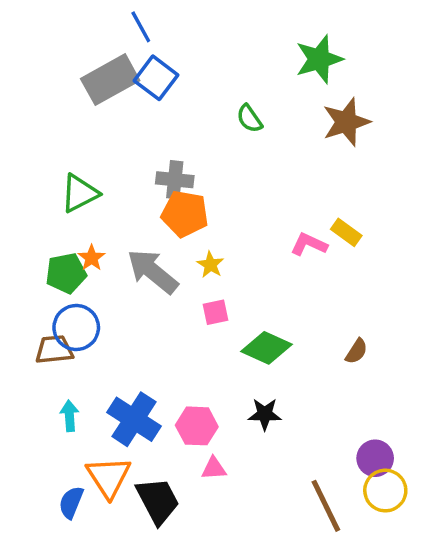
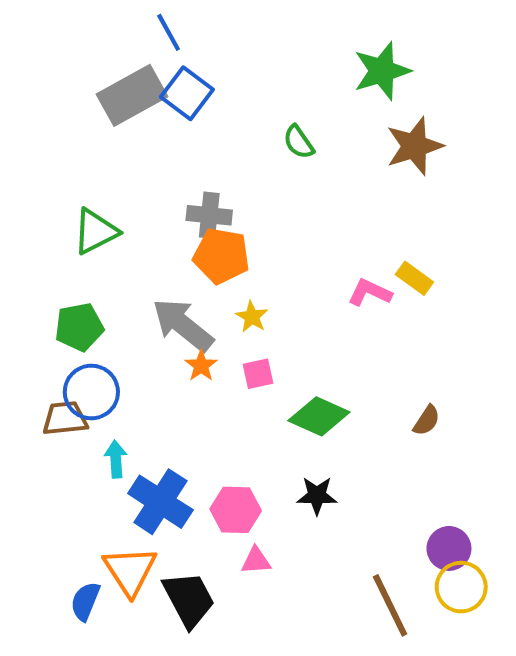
orange star: (92, 258) -> (201, 366), moved
cyan arrow: (69, 416) -> (116, 459), moved

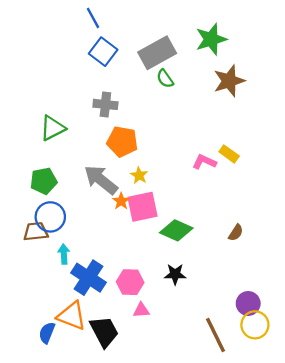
gray rectangle: (132, 95) -> (157, 53), moved
gray cross: (209, 215) -> (105, 104), moved
orange star: (201, 366) -> (121, 201), moved
pink square: (258, 374) -> (142, 207), size x1.8
orange triangle: (130, 571) -> (72, 316), turned -36

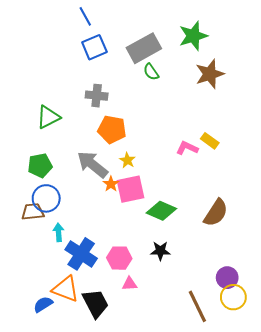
blue square: (103, 52) -> (94, 47), turned 30
brown semicircle: (236, 233) -> (216, 213), size x1.8
blue semicircle: (47, 333) -> (43, 304), turned 36

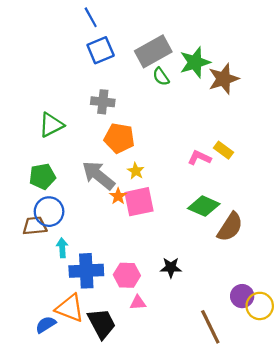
green star: (193, 36) -> (195, 62), moved
green diamond: (161, 211) -> (204, 206), moved
blue cross: (81, 254) -> (86, 271), turned -36
yellow circle: (233, 297) -> (260, 306), moved

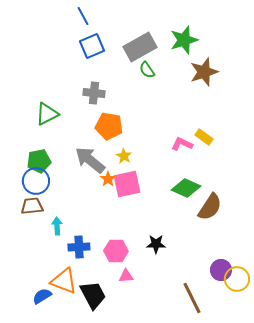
green star: (195, 62) -> (184, 40), moved
blue circle: (49, 212) -> (36, 181), moved
blue cross: (86, 271) -> (79, 247), size x0.7

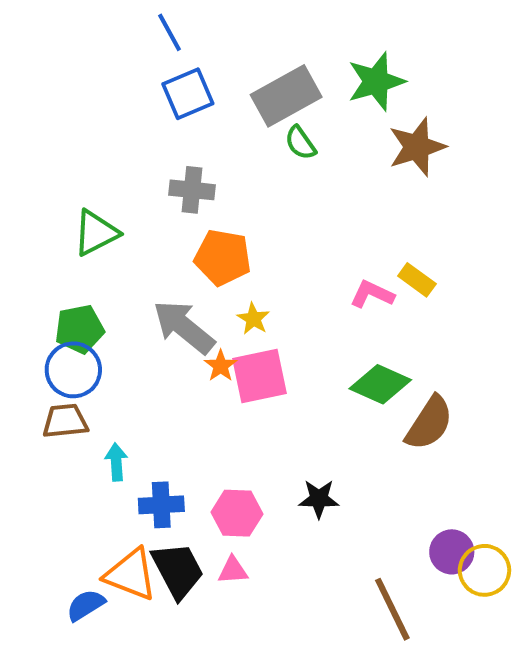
pink triangle: (126, 276) -> (233, 570), moved
black trapezoid: (93, 295) -> (178, 570), moved

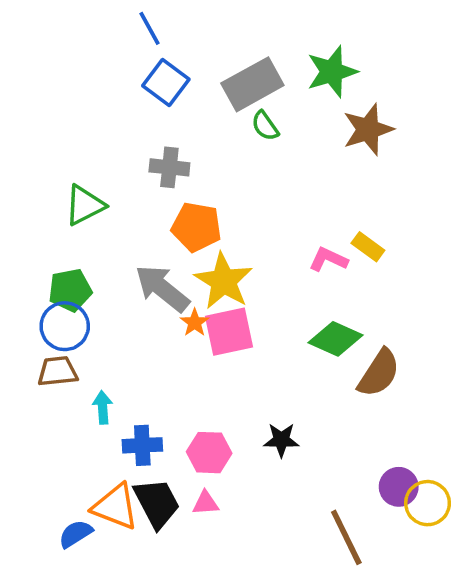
blue square: (188, 94) -> (166, 83), turned -30
yellow star: (253, 319) -> (224, 281), size x2.0

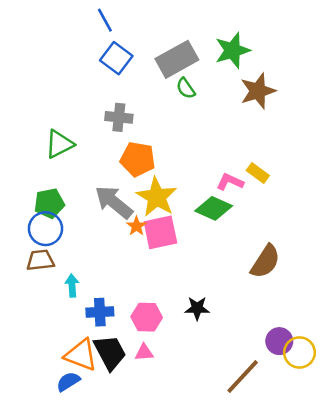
green diamond: (335, 339) -> (214, 208), moved
blue semicircle: (76, 534) -> (68, 382), moved
brown line: (346, 537) -> (243, 376), turned 69

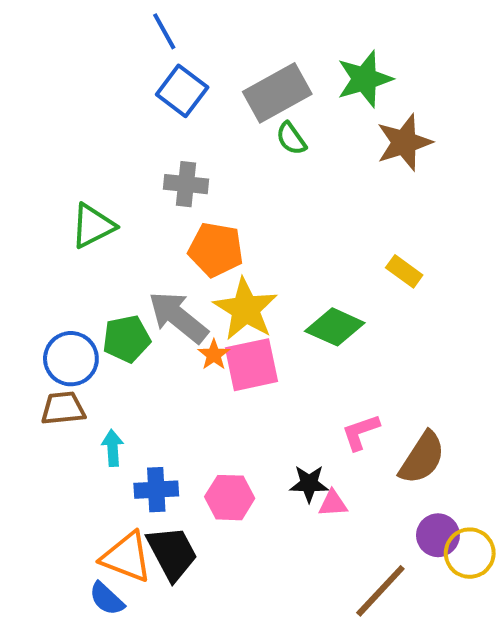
pink L-shape: (230, 182) -> (361, 432), moved, turned -44
green pentagon: (49, 203) -> (127, 339), moved
brown semicircle: (265, 261) -> (422, 458), moved
pink triangle: (144, 352) -> (333, 504), moved
blue semicircle: (68, 382) -> (107, 599), turned -105

